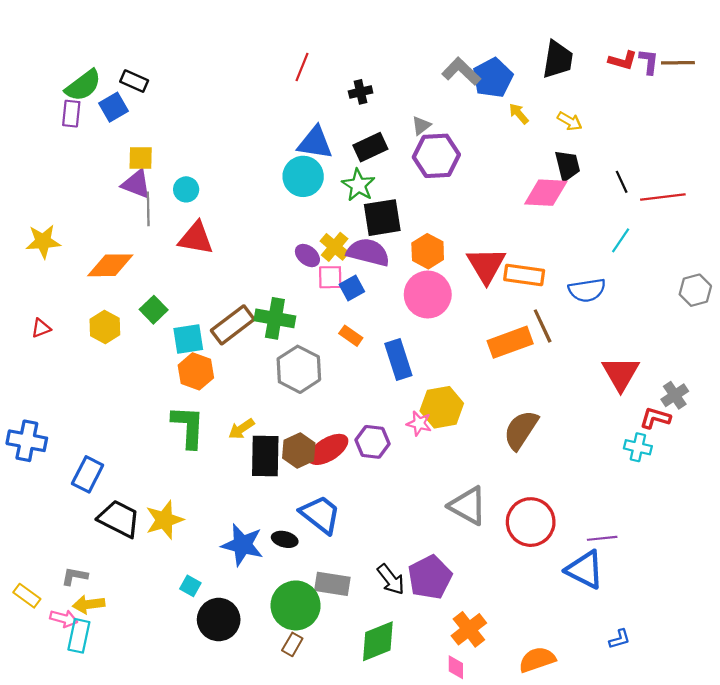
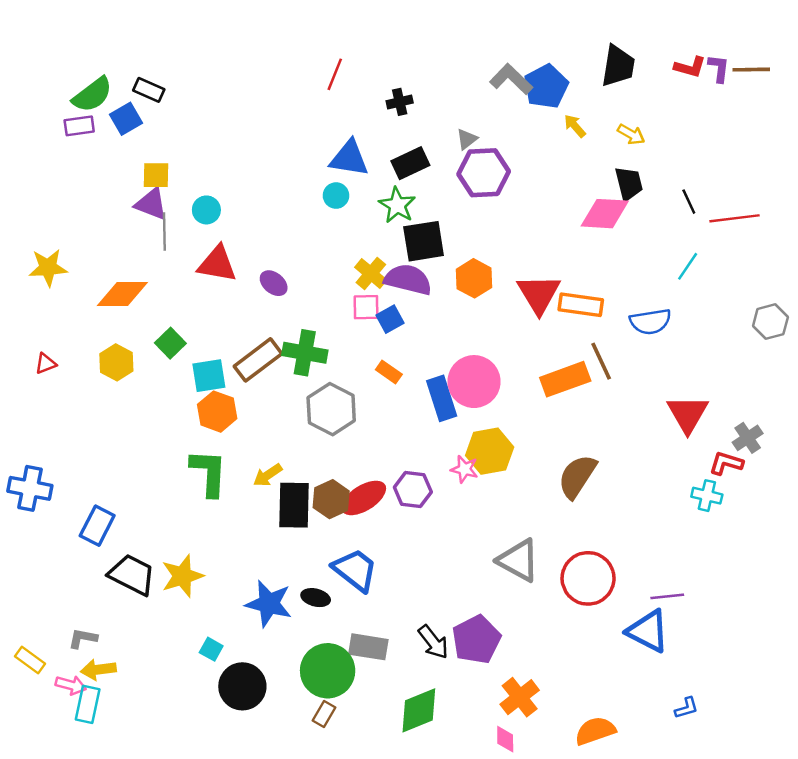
purple rectangle: (71, 114) -> (79, 126), turned 76
cyan circle: (303, 176) -> (336, 196), size x0.6
purple ellipse: (307, 256) -> (274, 283), moved
pink circle: (428, 295) -> (474, 382), moved

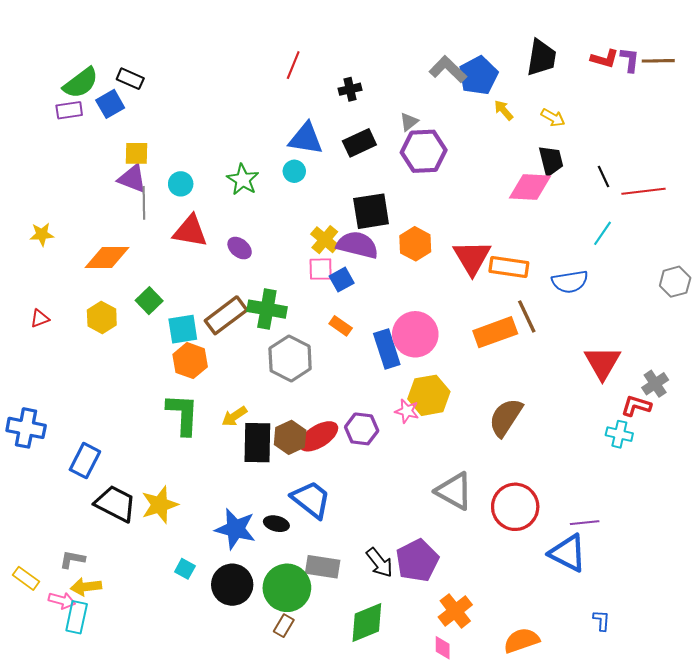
green star: (397, 205) -> (243, 180), moved
yellow star: (48, 268) -> (42, 234), size x0.7
black circle: (242, 686) -> (232, 585), moved
blue L-shape: (686, 708) -> (601, 620), turned -70

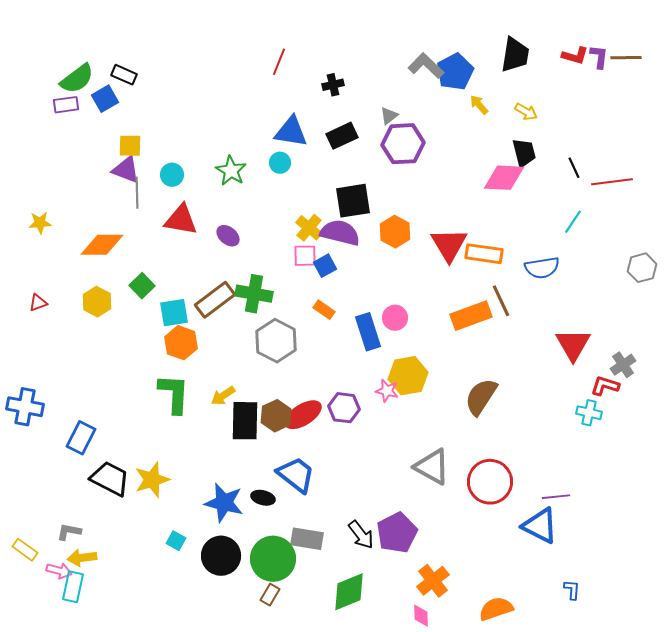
pink circle: (415, 334) -> (395, 318), size x0.6

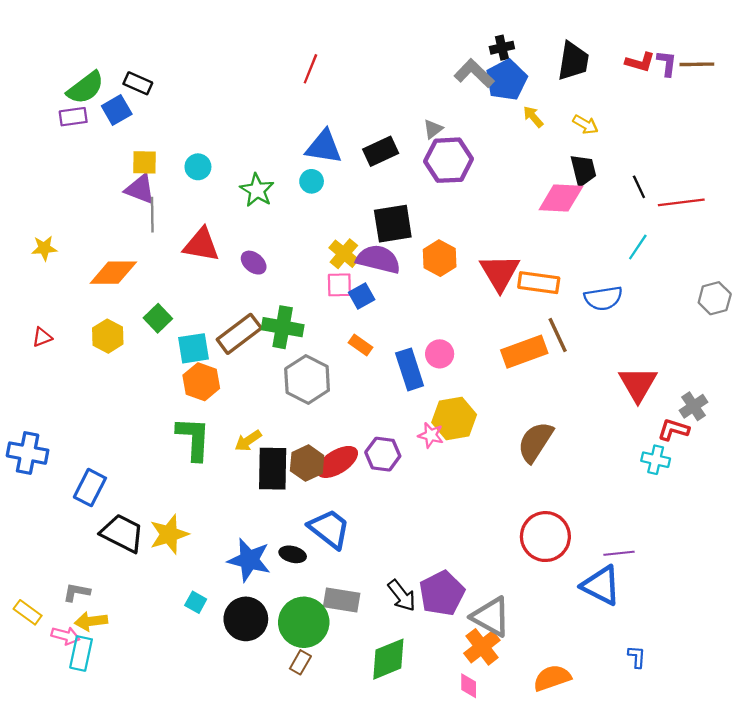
black cross: (333, 85) -> (502, 48), moved
cyan circle: (172, 175) -> (198, 167), moved
gray triangle: (432, 467) -> (491, 617), moved

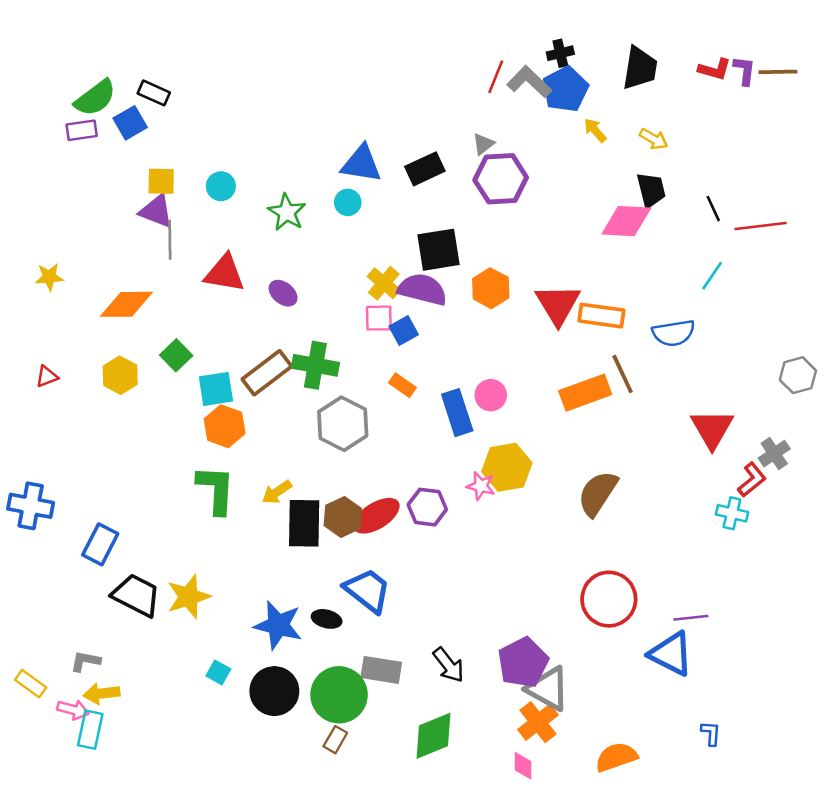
red line: (310, 69) -> (496, 77), moved
gray hexagon: (715, 298) -> (798, 375), moved
red L-shape: (673, 430) -> (752, 480), turned 124
purple pentagon: (442, 593) -> (523, 662), moved

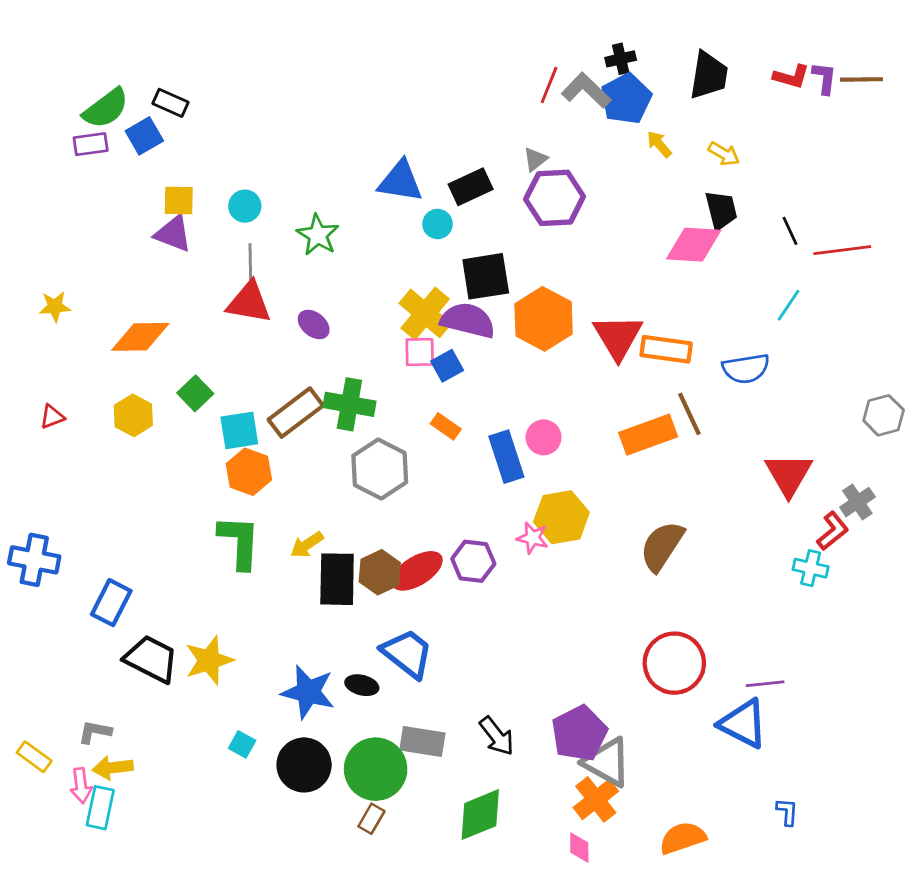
cyan circle: (348, 202) -> (438, 224), moved
gray line: (170, 240) -> (250, 265), moved
yellow cross: (384, 283) -> (425, 313), size x1.4
orange hexagon: (491, 288) -> (544, 319), size x1.4
pink arrow: (73, 710) -> (81, 786), turned 68

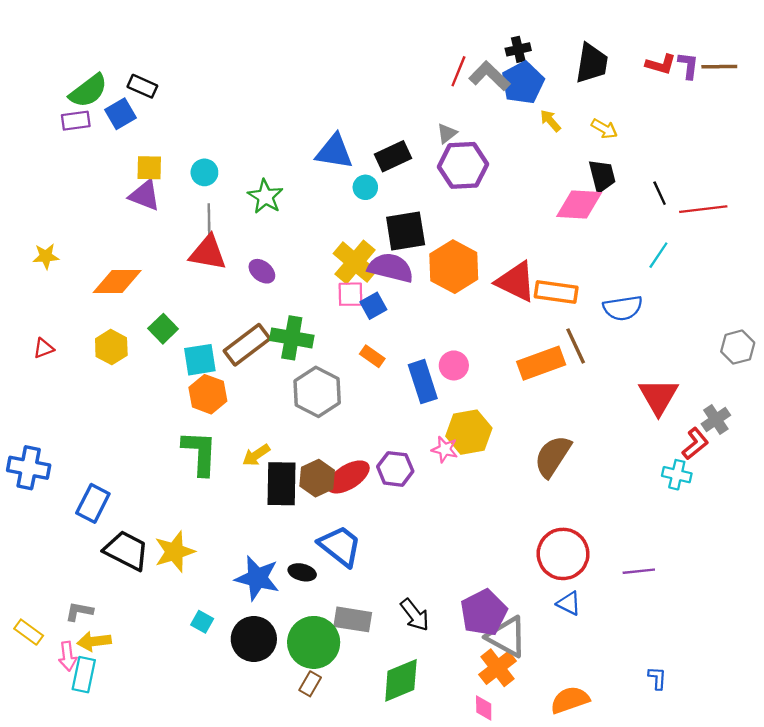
red triangle: (618, 337) -> (516, 282), turned -33
blue triangle: (743, 724) -> (569, 603), moved, size x0.6

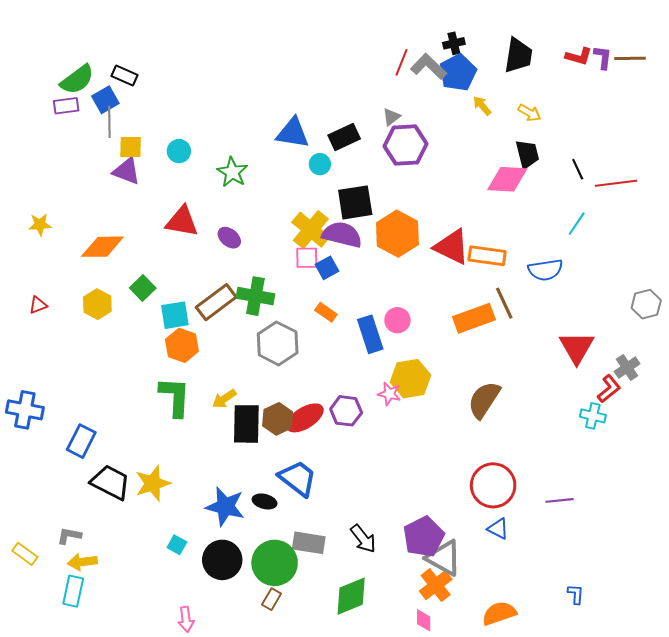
gray line: (209, 222) -> (109, 122), moved
pink arrow: (68, 656) -> (186, 619), moved

